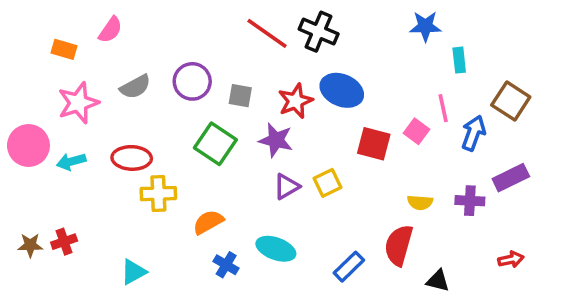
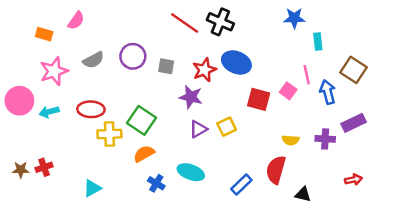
blue arrow: (473, 133) -> (328, 92), turned -35
green square: (215, 144) -> (141, 120), moved

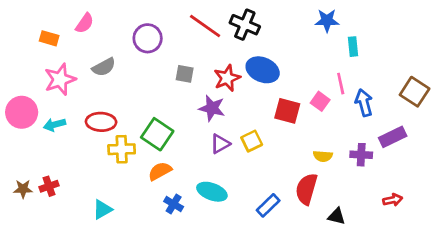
purple circle: (133, 56) -> (148, 38), moved
brown square: (354, 70) -> (415, 92), moved

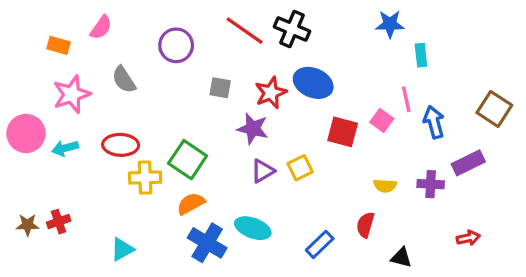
gray semicircle: (104, 67) -> (124, 80), turned 85
red semicircle: (306, 189) -> (365, 225), size x0.7
blue cross: (174, 204) -> (207, 243), size x1.6

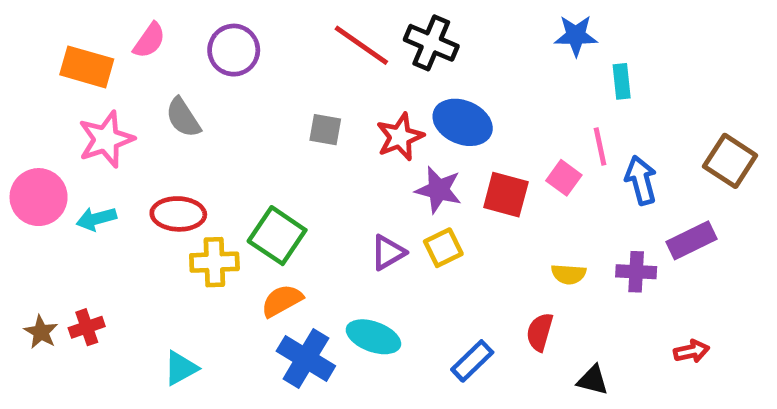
orange rectangle: (59, 45) -> (87, 67), size x1.5
purple circle: (176, 45) -> (234, 50), moved
purple star: (253, 129) -> (438, 190), moved
brown star: (28, 225) -> (41, 332), turned 30

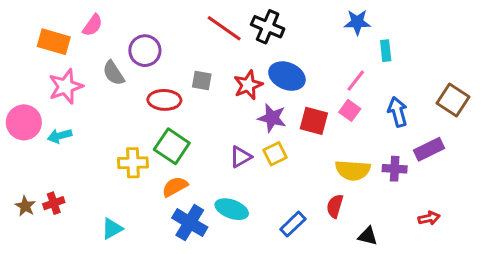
purple circle: (234, 50) -> (145, 51), moved
pink line: (600, 146) -> (356, 81), moved, turned 50
red ellipse: (178, 214) -> (164, 100), moved
yellow semicircle: (569, 274) -> (353, 170), size x1.6

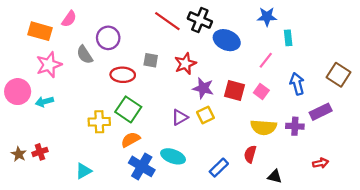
blue ellipse: (287, 76) -> (227, 40), moved
pink square: (350, 110) -> (261, 92), moved

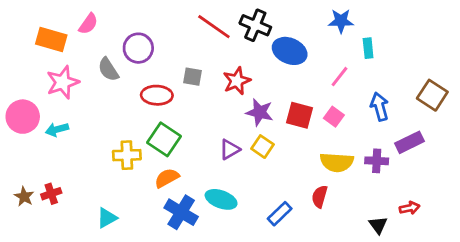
yellow square: (205, 115) -> (262, 147), turned -30
black triangle: (275, 177) -> (378, 225), moved, turned 40

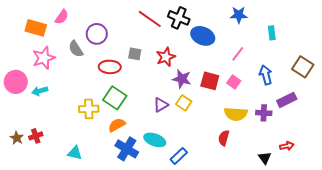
cyan rectangle: (368, 48) -> (272, 33), moved
blue rectangle: (280, 214) -> (179, 156), moved
cyan triangle: (107, 218) -> (75, 153), turned 42

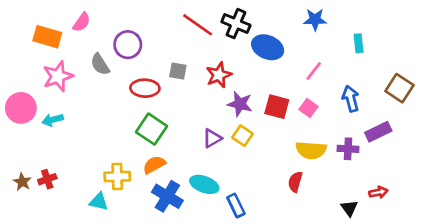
yellow cross: (89, 109) -> (117, 177), moved
blue rectangle: (179, 156) -> (236, 206), turned -72

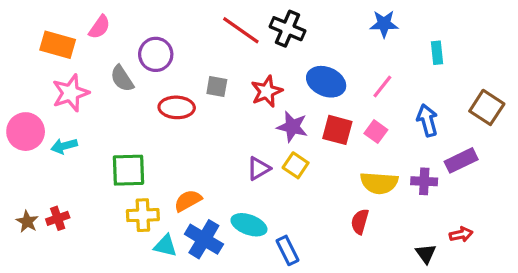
blue ellipse: (268, 47) -> (326, 82), moved
green square: (152, 129) -> (128, 170), moved, turned -36
cyan triangle: (99, 202) -> (165, 246), moved

